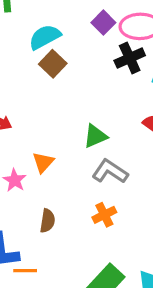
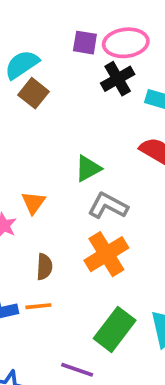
purple square: (103, 23) -> (85, 43), turned -30
orange cross: (104, 215) -> (106, 254), size x1.6
orange line: (25, 271) -> (38, 306), moved

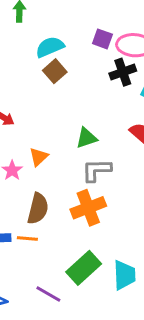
gray L-shape: (108, 206) -> (97, 170), turned -40
brown semicircle: (44, 267) -> (38, 209), size x1.5

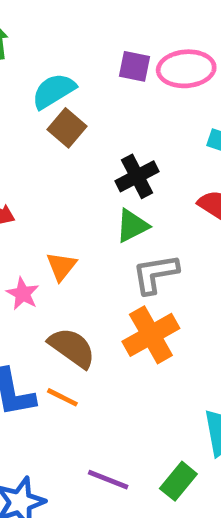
black cross: (123, 72) -> (137, 176), moved
brown semicircle: (38, 209) -> (72, 348), turned -60
orange line: (27, 239) -> (62, 397), turned 30
green rectangle: (84, 268) -> (178, 481), moved, size x0.7

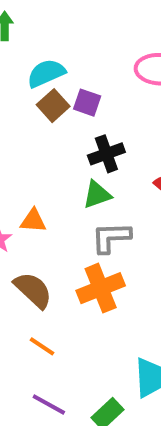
purple square: (135, 66) -> (87, 103), moved
orange triangle: (61, 266) -> (33, 221), turned 48
orange line: (62, 397) -> (42, 346), moved

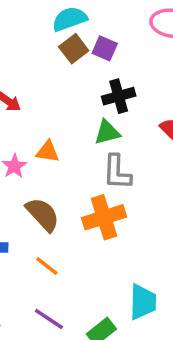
gray L-shape: (111, 237) -> (117, 172), turned -90

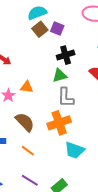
cyan trapezoid: (143, 302) -> (74, 150), moved, turned 110

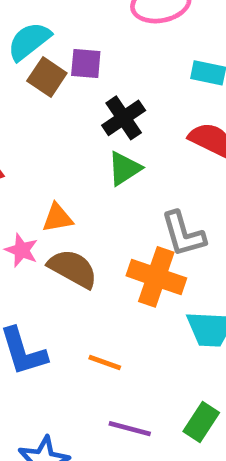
gray L-shape: (66, 97) -> (183, 234), moved
brown semicircle: (25, 122) -> (73, 269), moved
orange cross: (59, 123) -> (156, 277), turned -35

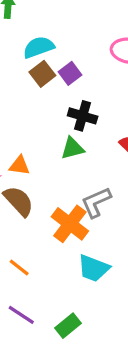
purple square: (86, 63) -> (70, 73), turned 30
black cross: (124, 118) -> (83, 116), turned 32
gray L-shape: (183, 234) -> (96, 202), turned 64

